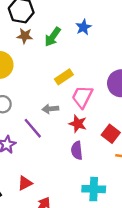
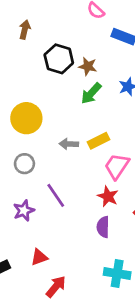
brown star: (25, 36) -> (88, 66), moved
gray arrow: (50, 109) -> (69, 144), moved

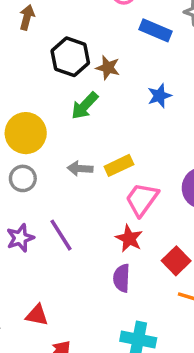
green arrow: (91, 93) -> (85, 106), moved
gray circle: (24, 164) -> (23, 178), moved
purple star: (24, 211) -> (20, 238), moved
red triangle: (39, 257) -> (37, 315), turned 30

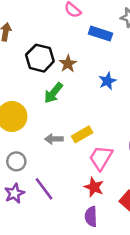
brown star: (108, 68) -> (68, 64), turned 30
gray circle: (23, 178) -> (16, 161), moved

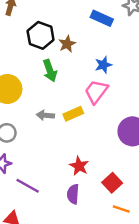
green arrow: (53, 93) -> (50, 71), turned -65
pink trapezoid: (101, 158) -> (96, 92), moved
purple line: (44, 189) -> (28, 186), moved, turned -30

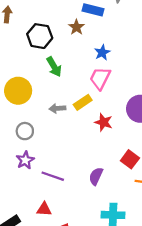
brown star: (67, 44) -> (76, 27), moved
red star: (79, 166) -> (104, 122), moved
purple semicircle: (73, 194) -> (96, 176), turned 30

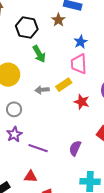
pink trapezoid: (100, 78) -> (79, 64), turned -30

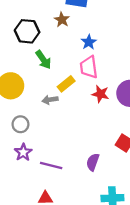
yellow rectangle: (64, 85) -> (66, 84), moved
red star: (82, 102) -> (100, 94), moved

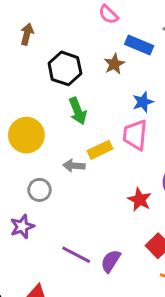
red star: (100, 94) -> (140, 200), moved
gray circle: (20, 124) -> (39, 190), moved
purple line: (51, 166) -> (76, 255), moved

